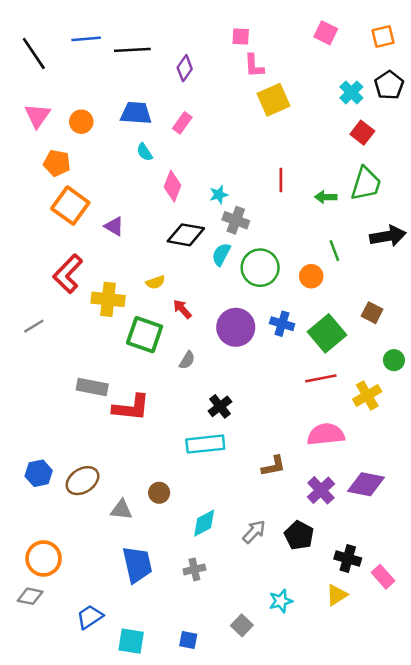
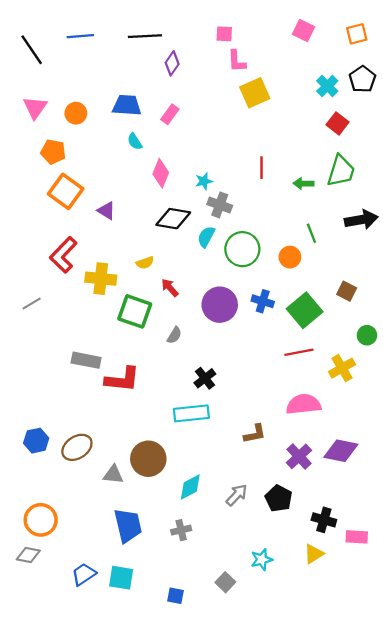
black line: (132, 50) -> (145, 36), moved
brown circle: (159, 493) -> (148, 459), size x1.8
pink rectangle: (383, 577) -> (357, 537), turned -45
cyan square: (131, 641) -> (121, 578), moved

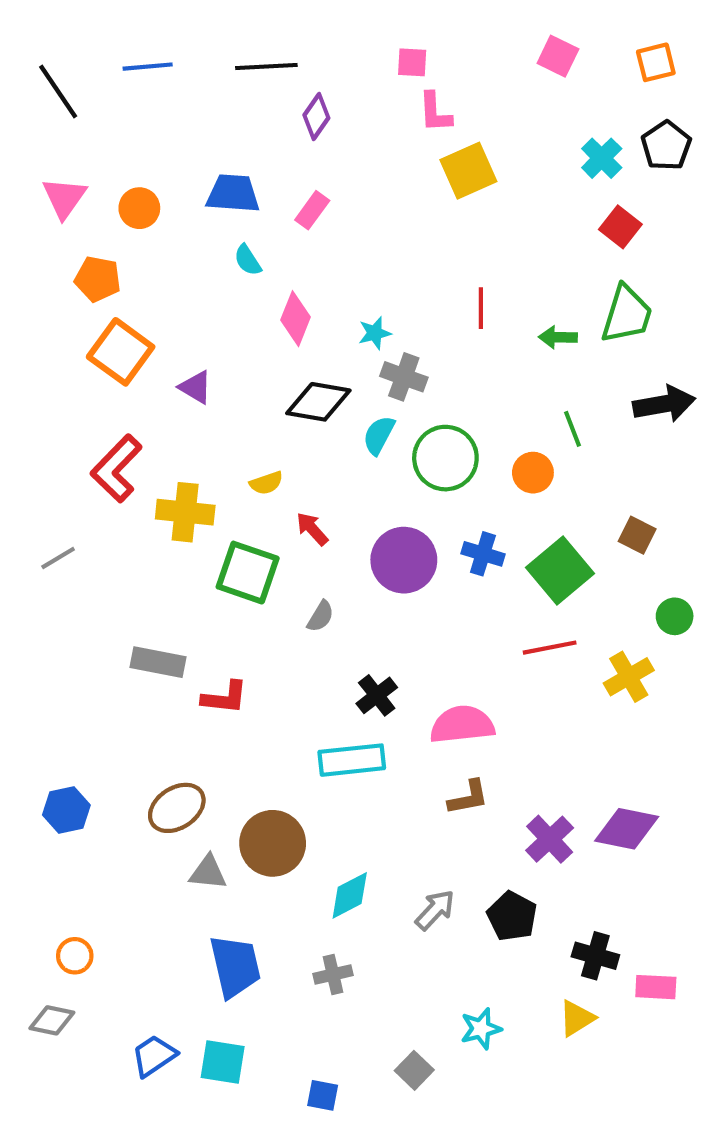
red L-shape: (122, 379) -> (225, 698), size x0.7
pink semicircle: (304, 404) -> (462, 725), moved
brown ellipse: (77, 447) -> (177, 808), moved
orange circle: (41, 520) -> (75, 956), size x0.6

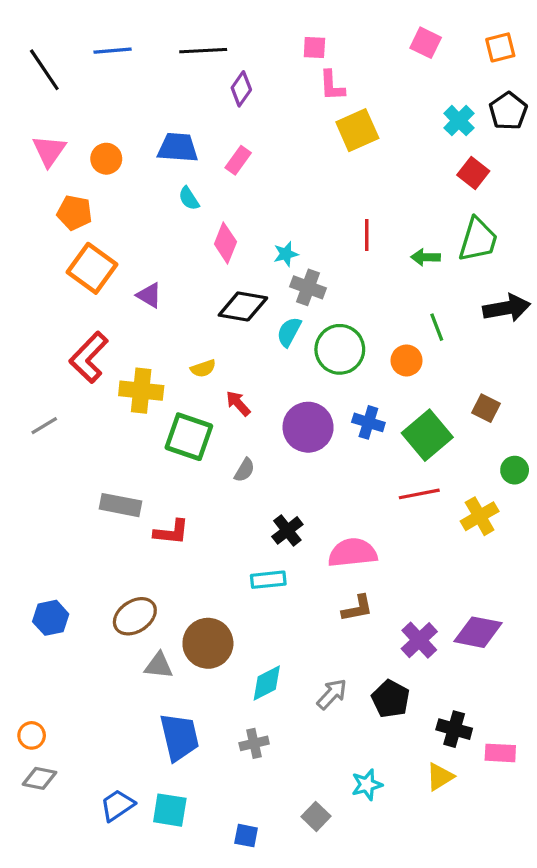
cyan rectangle: (352, 760) -> (268, 580), size x0.7
orange circle: (75, 956) -> (32, 735), moved

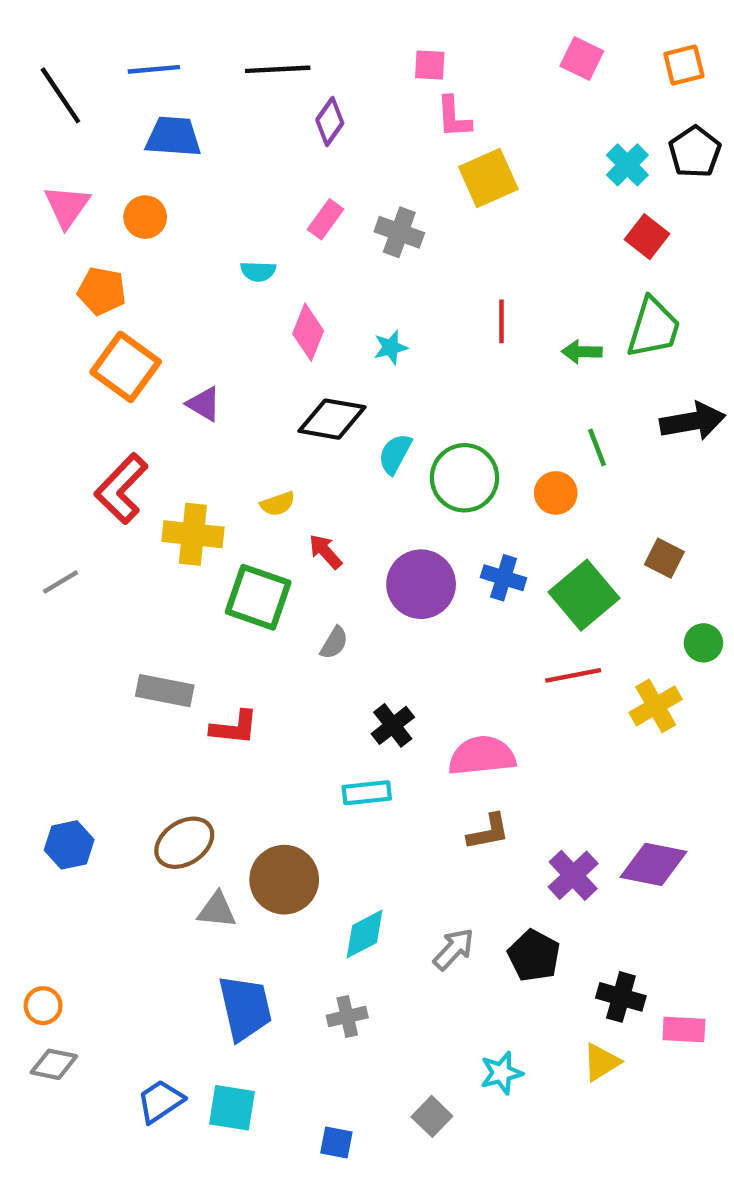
blue trapezoid: (178, 148) -> (173, 137), moved
cyan semicircle: (189, 198) -> (258, 271), turned -55
gray cross: (308, 287) -> (399, 232), moved

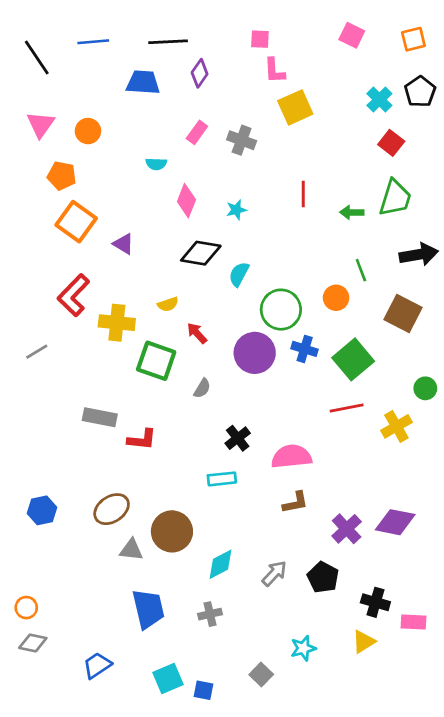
blue trapezoid: (173, 137) -> (143, 82), moved
green circle: (464, 478) -> (281, 310), moved
brown square: (664, 558) -> (403, 314), moved, size x1.6
cyan square: (232, 1108) -> (168, 678), moved, turned -32

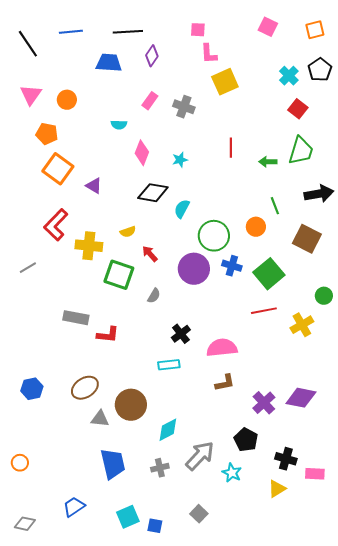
gray arrow: (274, 573) -> (200, 456), moved, size x1.5
gray diamond: (33, 643) -> (25, 524), moved
cyan star: (303, 648) -> (232, 473), moved, turned -30

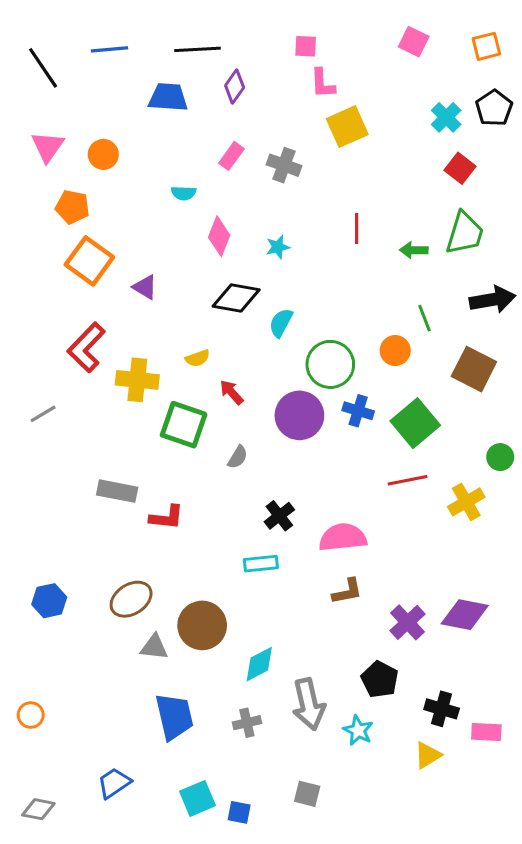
gray arrow: (200, 456) -> (309, 704), turned 124
gray square: (199, 514) -> (307, 794), turned -30

